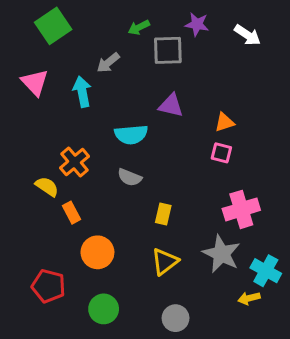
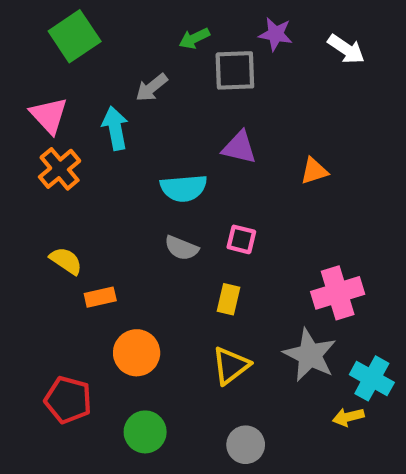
pink square: (221, 153) -> (241, 239), moved
orange cross: (75, 162) -> (60, 169), moved
orange rectangle: (71, 213) -> (100, 297), turned -75

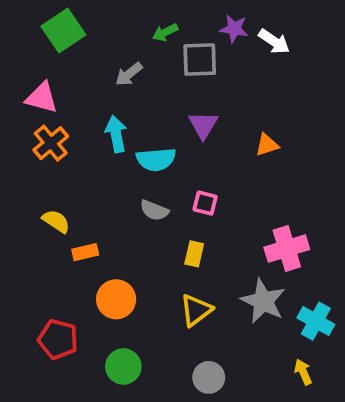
white arrow: (346, 49) -> (274, 41), moved
pink triangle: (49, 115) -> (42, 98), turned -32
cyan arrow: (115, 128) -> (116, 134), moved
purple triangle: (239, 147) -> (203, 125), turned 48
yellow arrow: (348, 417) -> (303, 372), moved, turned 80

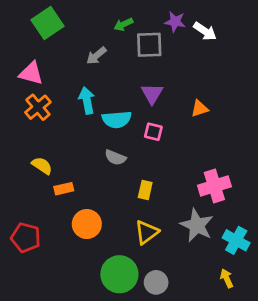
pink square: (205, 203) -> (153, 132), moved
red pentagon: (58, 339) -> (26, 238), moved
green circle: (123, 367) -> (119, 274), moved, size x1.4

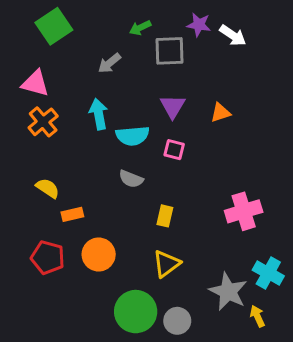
orange triangle: (200, 109) -> (220, 113), moved
gray star: (197, 225) -> (228, 292), moved
red pentagon: (26, 238) -> (48, 258), moved

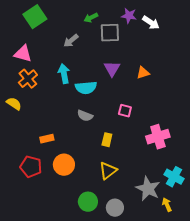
pink square: (174, 150) -> (125, 111), moved
yellow semicircle: (48, 188) -> (14, 104), moved
green circle: (136, 312) -> (88, 202), size x0.7

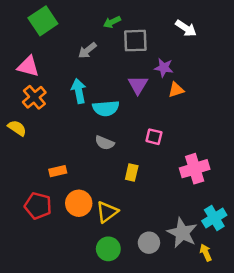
purple star: (129, 16) -> (164, 68), moved
yellow triangle: (108, 171) -> (107, 212), moved
cyan cross: (174, 177) -> (214, 218), turned 30
gray circle: (115, 208) -> (149, 243), moved

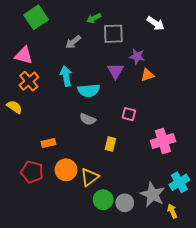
green circle: (108, 249) -> (103, 200), moved

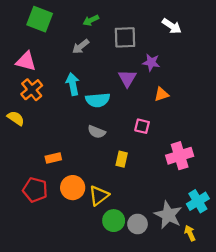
green square: (36, 17) -> (40, 19), turned -35
green arrow: (94, 18) -> (91, 20), moved
orange triangle: (147, 75) -> (161, 94), moved

